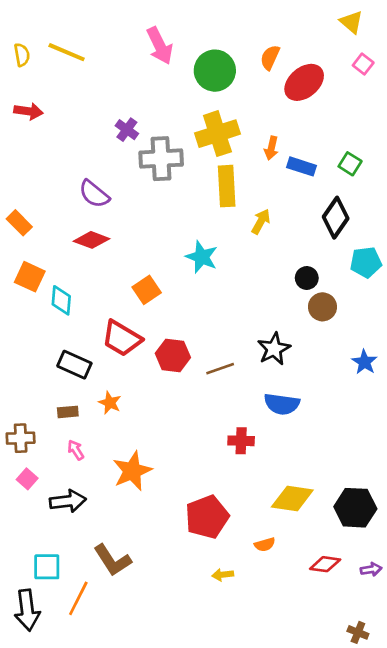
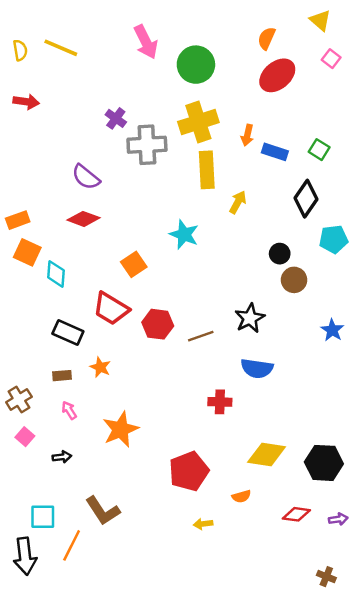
orange semicircle: (270, 57) -> (267, 38), moved
orange rectangle: (19, 223) -> (18, 220), moved, turned -65
brown cross: (21, 438) -> (19, 400), turned -30
black arrow: (68, 501) -> (62, 457), size x0.6

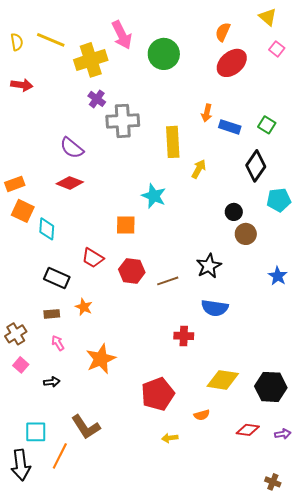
yellow cross: (198, 122) -> (91, 60), moved
orange square: (134, 264) -> (126, 225), moved, turned 35
red trapezoid: (111, 309) -> (93, 258), size x0.7

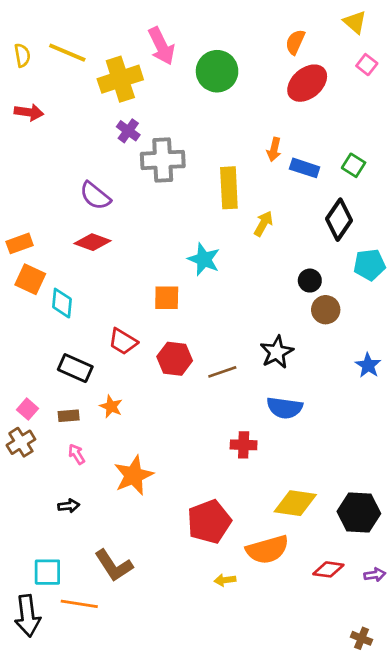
pink square: (21, 365) -> (28, 409), moved
orange semicircle: (202, 415) -> (267, 550), size x2.0
orange line: (60, 456) -> (79, 604), turned 72

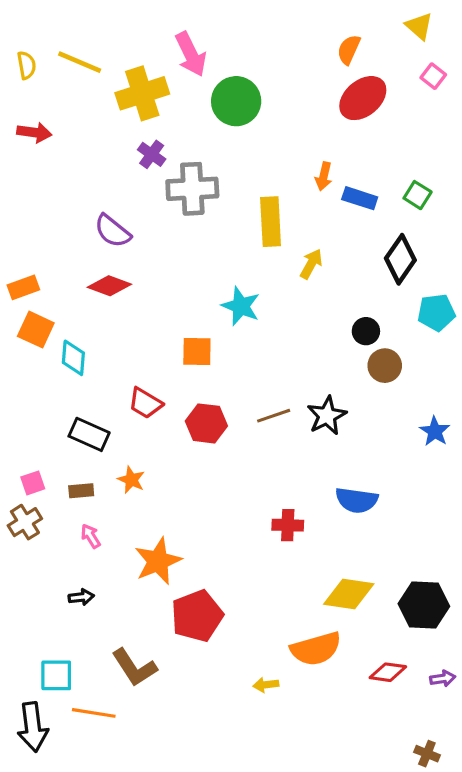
green circle: (217, 71) -> (236, 101), moved
brown line: (222, 372) -> (274, 416), moved
blue semicircle: (285, 408) -> (357, 500), moved
pink square: (28, 409) -> (33, 483), turned 30
red pentagon: (209, 522) -> (197, 616), moved

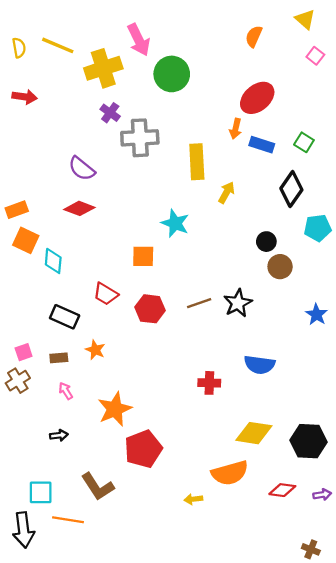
red ellipse: (363, 98) -> (257, 98), moved

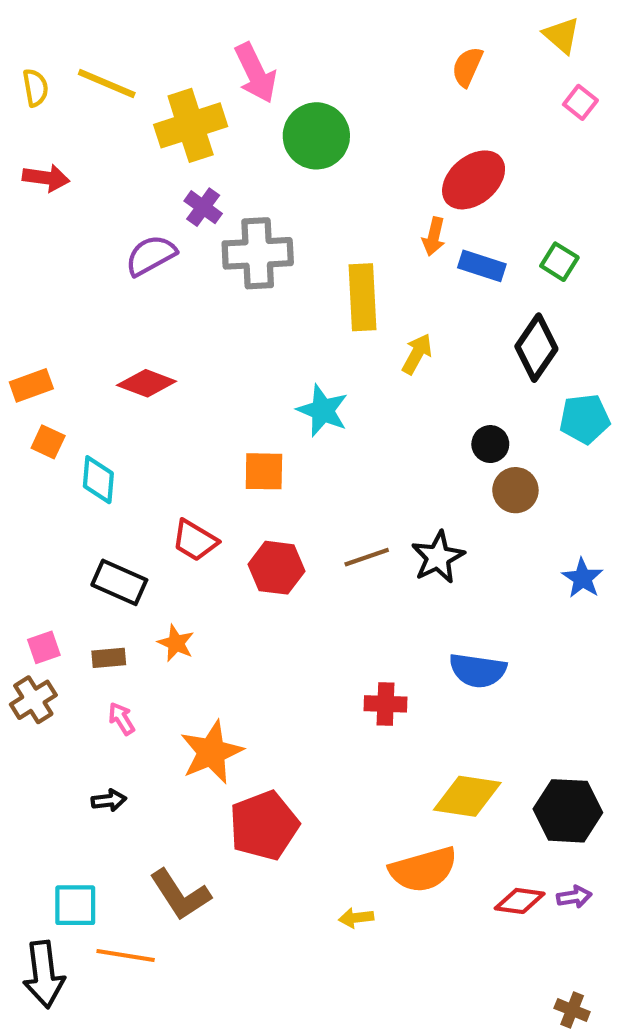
purple semicircle: (82, 169) -> (151, 255), moved, turned 112
orange square: (26, 240) -> (48, 442), size x0.7
purple arrow: (322, 495) -> (574, 897), moved

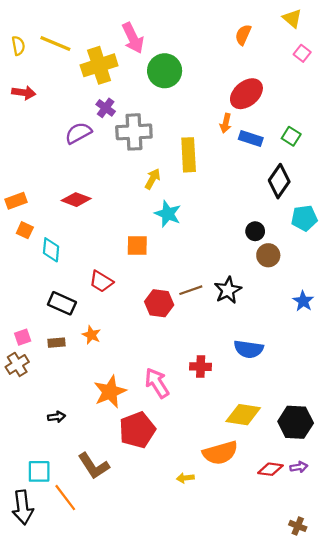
yellow arrow: (417, 354) -> (153, 179), moved
red hexagon: (277, 568) -> (159, 303), moved
pink arrow: (121, 719) -> (157, 383), moved, size x1.8
orange line: (126, 955) -> (65, 498), turned 44

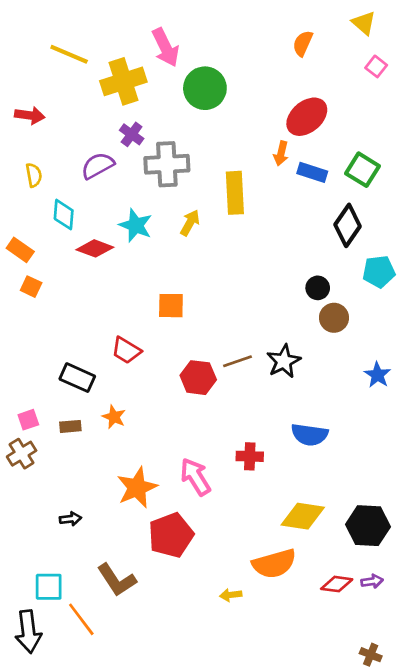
yellow semicircle: (18, 46) -> (34, 175), moved
green square: (291, 136) -> (363, 170), size x1.4
orange rectangle: (16, 201) -> (20, 250), turned 55
cyan star: (168, 214) -> (136, 225), moved
cyan diamond: (51, 250) -> (64, 215), moved

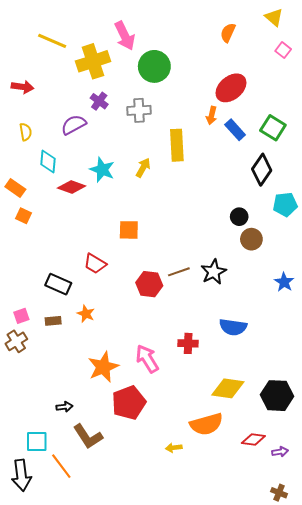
gray cross: (167, 164) -> (139, 110), moved, size x0.7
blue rectangle: (312, 172) -> (235, 130), turned 30
black arrow: (70, 519) -> (64, 407), moved
purple arrow: (372, 581) -> (280, 452), moved

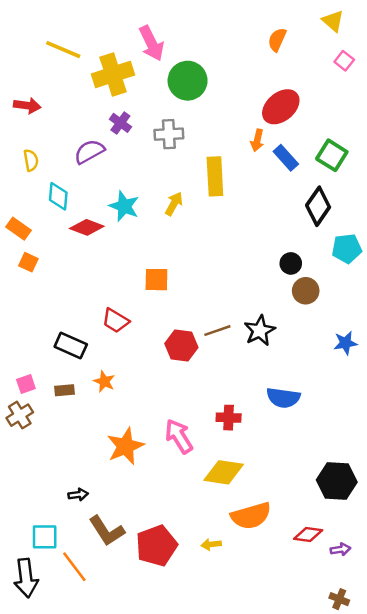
blue star: (284, 282) -> (345, 343), turned 30
yellow diamond: (228, 388) -> (224, 472), moved
red pentagon: (129, 403) -> (156, 546), moved

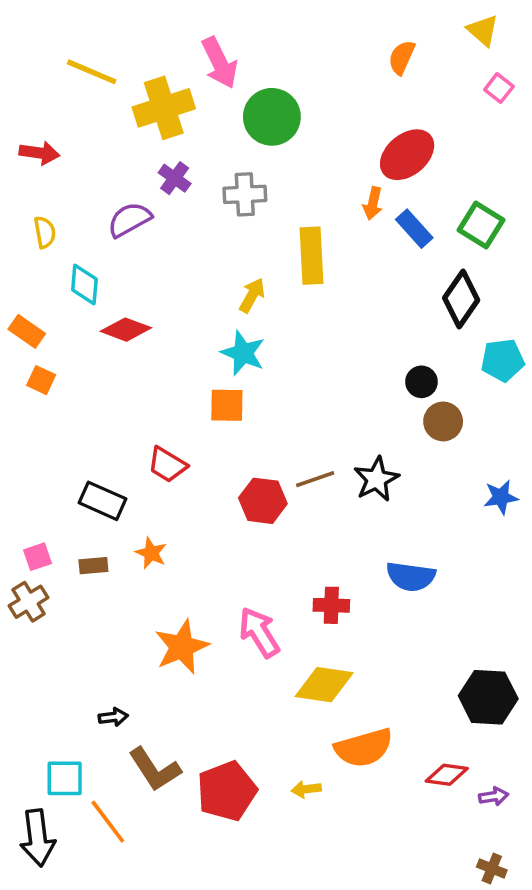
cyan star: (124, 206) -> (243, 353), moved

